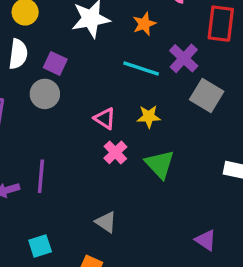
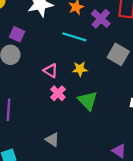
purple cross: (184, 58) -> (101, 19), moved

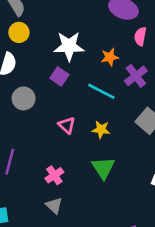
purple square: (17, 34) -> (59, 76), moved
pink cross: (58, 93) -> (54, 175), moved

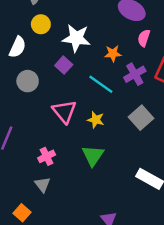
yellow circle: (19, 32) -> (41, 24), moved
pink triangle: (67, 125) -> (64, 111), size x1.5

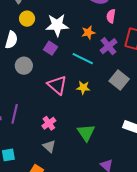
green triangle: (93, 156) -> (86, 133), moved

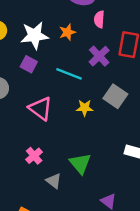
orange star: (88, 33) -> (67, 32), moved
yellow star: (83, 88) -> (85, 108), moved
gray triangle: (49, 146) -> (54, 181), moved

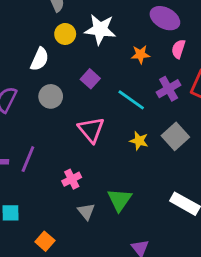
white star: (35, 35) -> (100, 29), moved

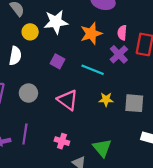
pink semicircle: (178, 49) -> (122, 33), moved
orange star: (140, 54) -> (91, 34), size x1.5
gray circle: (51, 96) -> (28, 93), moved
gray square: (175, 136) -> (134, 103), moved, turned -30
pink cross: (72, 179) -> (62, 141), turned -32

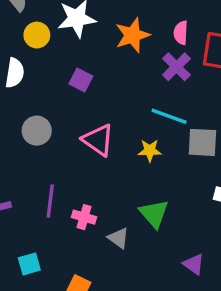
cyan line: (93, 70) -> (169, 116), moved
yellow star: (106, 99) -> (150, 150), moved
purple line: (25, 134) -> (50, 201), moved
pink cross: (62, 141) -> (84, 217), moved

